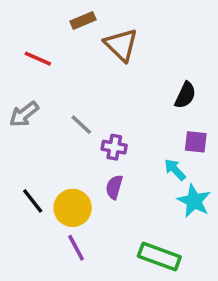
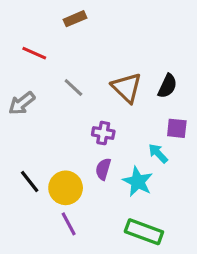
brown triangle: (121, 45) -> (127, 88), moved
gray line: (81, 125) -> (73, 88), moved
cyan star: (194, 201) -> (138, 182), moved

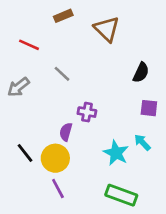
brown triangle: (127, 88) -> (107, 29), moved
cyan arrow: (158, 153) -> (142, 142), moved
purple semicircle: (103, 169) -> (66, 132), moved

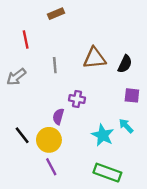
brown triangle: (107, 29) -> (95, 58), moved, turned -50
red line: (29, 45) -> (26, 39), turned 54
gray line: (62, 74) -> (55, 65), turned 42

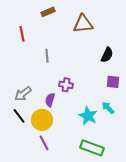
brown triangle: (95, 58) -> (83, 24), moved
gray arrow: (16, 77) -> (23, 94), moved

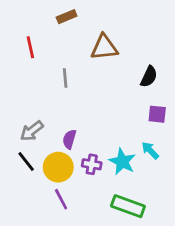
brown triangle: (83, 24) -> (104, 47), moved
purple cross: (66, 85) -> (92, 164), moved

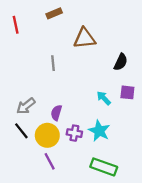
red line: (30, 47) -> (16, 25), moved
cyan arrow: (150, 150) -> (104, 98), moved

